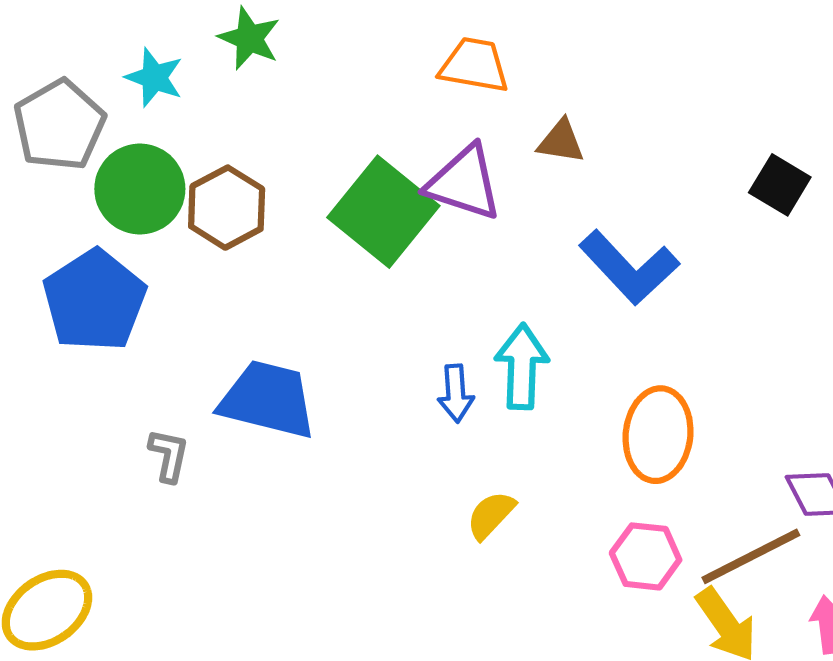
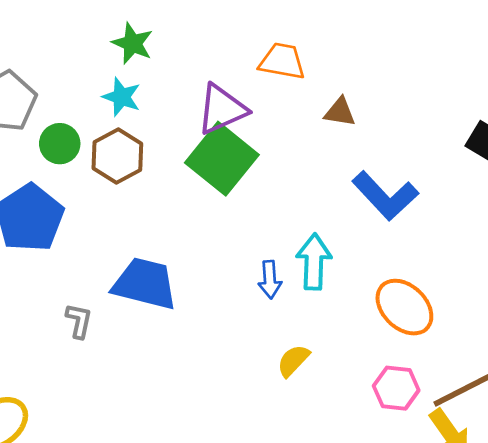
cyan star: (154, 78) -> (122, 97), moved
purple triangle: (464, 183) -> (222, 109), moved, turned -42
green circle: (140, 189) -> (60, 144), size x0.7
orange ellipse: (658, 435) -> (404, 307), turned -52

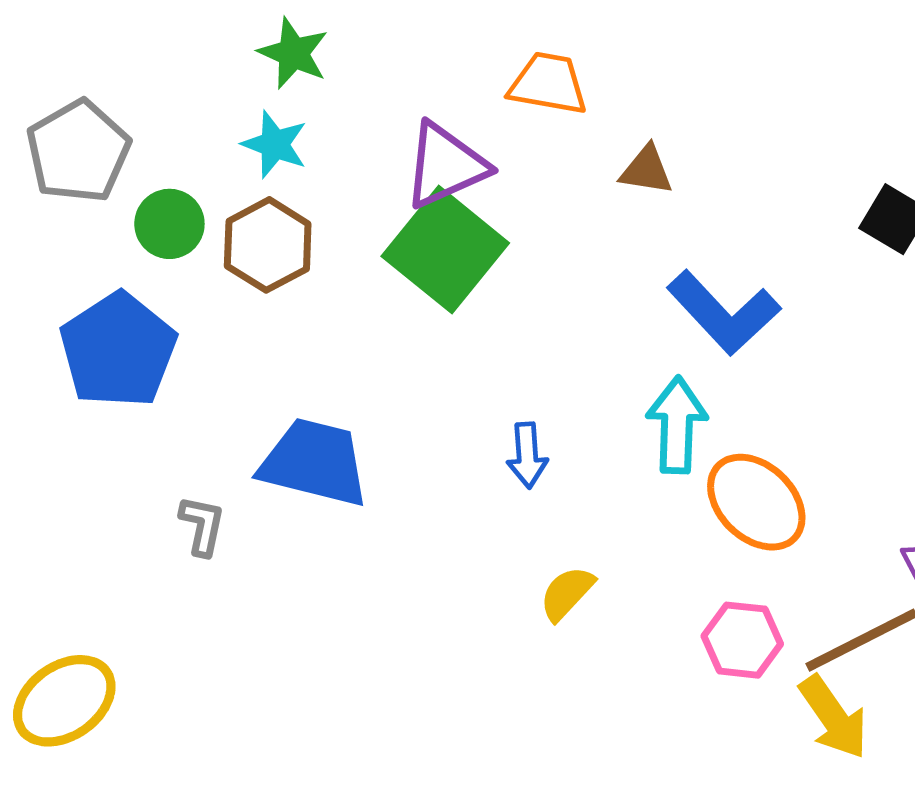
cyan arrow: (314, 262) -> (677, 425), moved

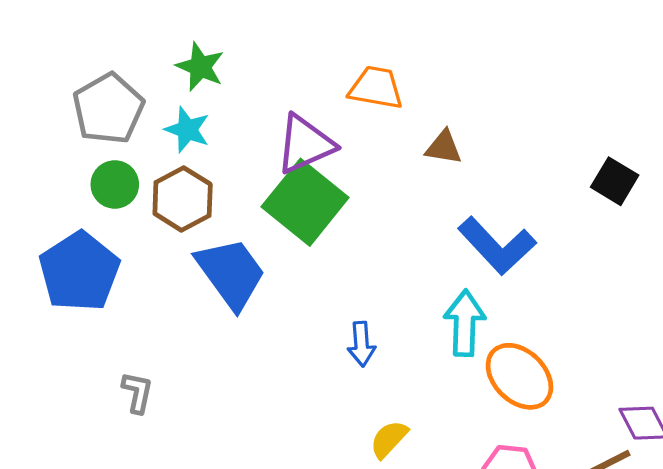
gray pentagon: (78, 151) -> (108, 109), moved
blue trapezoid: (314, 462) -> (231, 273), moved, turned 40

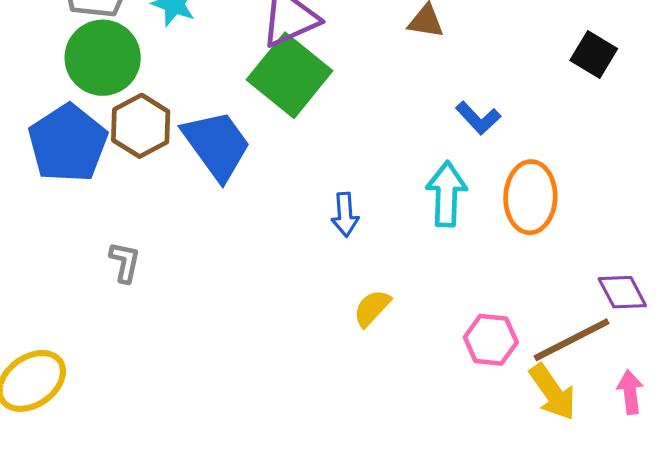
green circle: (115, 184) -> (103, 58), size x1.6
brown hexagon: (183, 199) -> (141, 126), moved
blue L-shape: (497, 246) -> (478, 118), size x0.6
orange ellipse: (519, 376) -> (530, 197), moved, turned 48

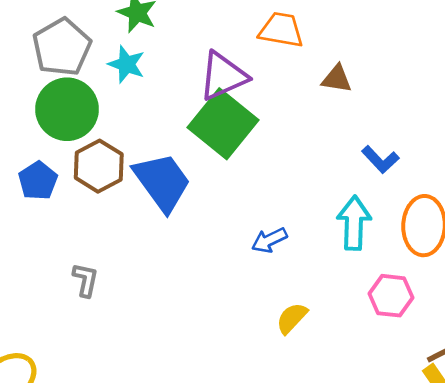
blue pentagon: (68, 143) -> (38, 181), size x0.6
blue arrow: (345, 215) -> (269, 240), turned 68
pink hexagon: (491, 340) -> (391, 296), moved

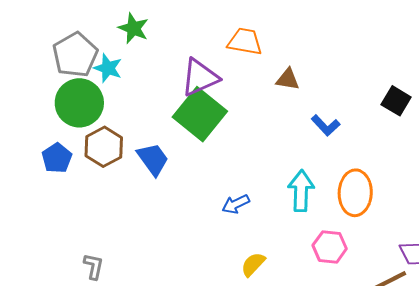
cyan star: (127, 64) -> (108, 68), moved
blue L-shape: (380, 159) -> (326, 125), moved
blue trapezoid: (162, 182) -> (153, 159), size x0.7
gray L-shape: (86, 280) -> (94, 266), moved

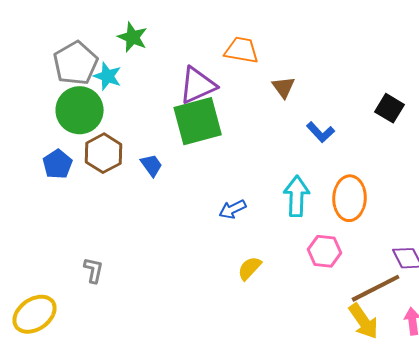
brown triangle: (288, 79) -> (284, 87), turned 45
green square: (200, 114) -> (198, 121), turned 36
blue trapezoid: (153, 159) -> (152, 165), size x0.7

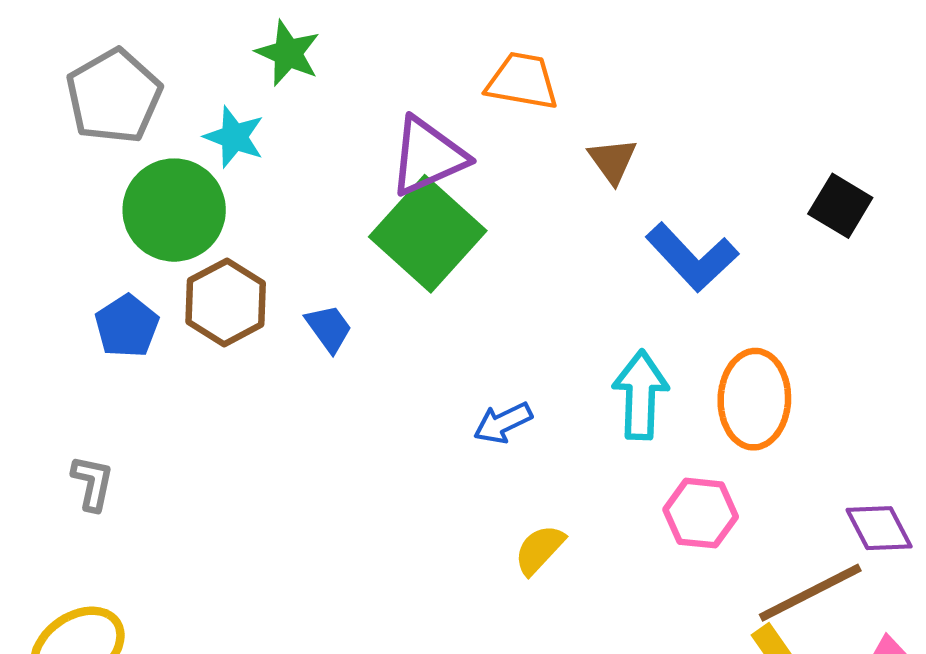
gray pentagon: (76, 63) -> (114, 96), moved
green square: (198, 121) -> (428, 234), turned -33
blue L-shape: (321, 132) -> (692, 257), size x1.5
gray L-shape: (94, 270) -> (92, 483), moved

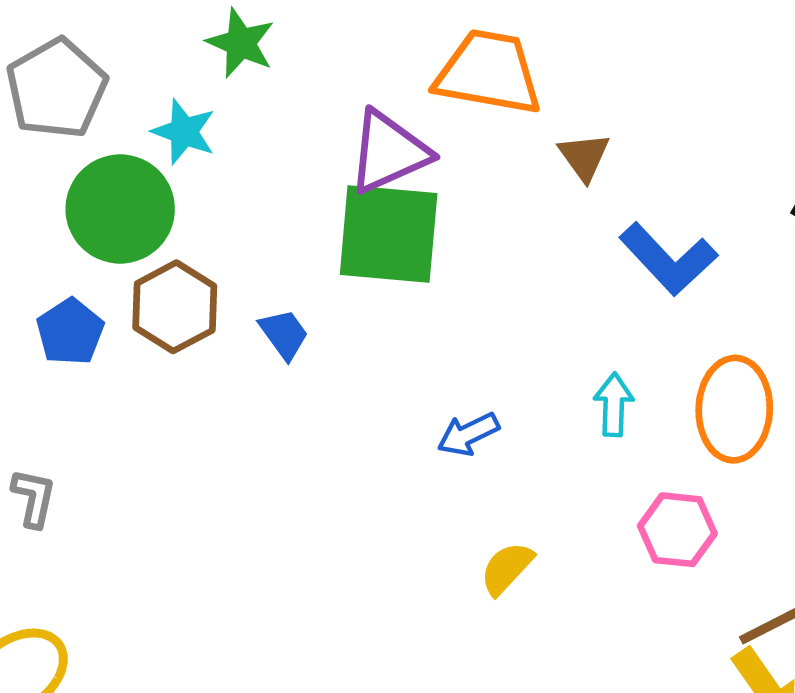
orange trapezoid: (522, 81) -> (489, 73), size x1.4
green square: (428, 234) -> (389, 234), turned -37
cyan arrow: (640, 395) -> (614, 405), size x0.7

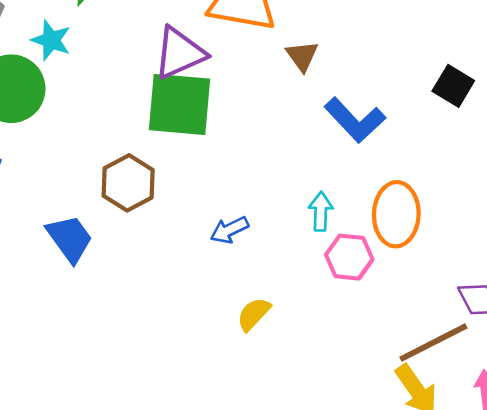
brown hexagon: (175, 307) -> (128, 183), moved
blue trapezoid: (284, 334) -> (70, 238), moved, size x1.5
pink hexagon: (677, 530) -> (349, 257), moved

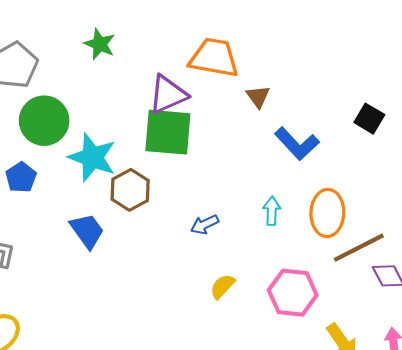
cyan star: (51, 40) -> (92, 157), moved, size x1.6
pink hexagon: (349, 257) -> (293, 293), moved, size x1.4
brown line: (433, 343) -> (359, 248), moved

